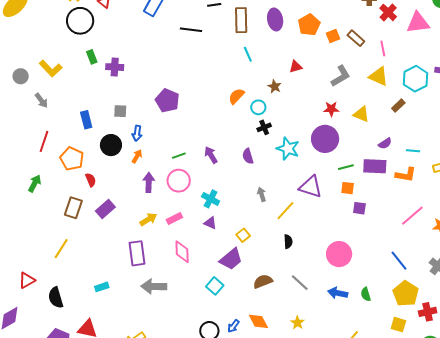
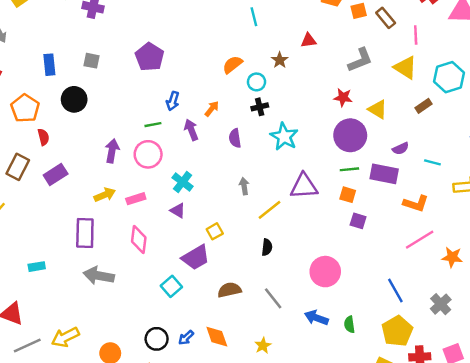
blue arrow: (137, 133) -> (173, 101), moved
purple circle: (325, 139) -> (350, 135), moved
orange arrow: (137, 156) -> (212, 109), moved
orange L-shape: (406, 175) -> (416, 204), moved
purple triangle: (311, 187) -> (304, 186), turned -30

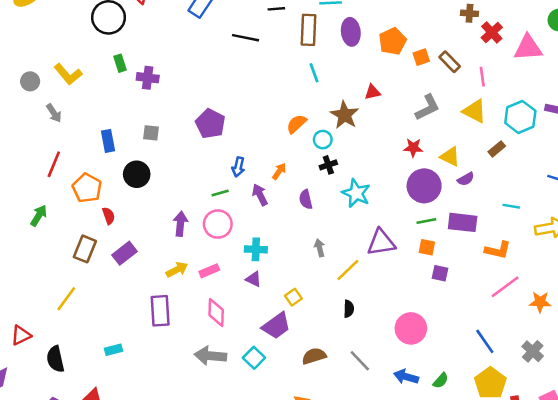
brown star: (280, 60) -> (345, 115), size x1.6
purple semicircle: (401, 149) -> (466, 179), moved
cyan cross: (183, 182) -> (256, 249), turned -30
gray arrow: (99, 276) -> (210, 356), moved
green semicircle: (349, 324) -> (441, 381), turned -126

